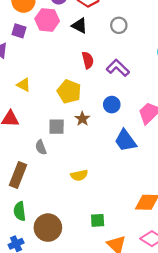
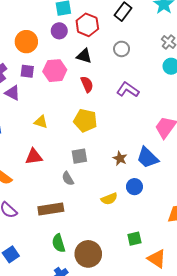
pink hexagon: (47, 20) -> (55, 71), moved
red semicircle: (88, 60) -> (87, 84), moved
blue circle: (112, 105) -> (134, 187), moved
brown star: (82, 119) -> (120, 158), moved
brown rectangle: (18, 175) -> (51, 209), turned 70

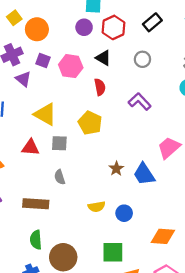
orange circle: (26, 42) -> (37, 29), moved
yellow triangle: (41, 122) -> (45, 114), size x1.6
gray square: (79, 156) -> (59, 143), moved
blue circle: (134, 187) -> (124, 213), moved
green square: (134, 239) -> (113, 252), size x1.5

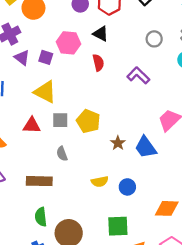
gray circle: (142, 59) -> (154, 39), moved
purple square: (43, 61) -> (46, 57), moved
yellow pentagon: (90, 123) -> (88, 121), moved

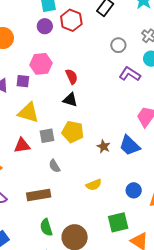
black triangle: (101, 34) -> (70, 100), moved
purple L-shape: (138, 75) -> (130, 74), moved
blue circle: (127, 187) -> (134, 190), moved

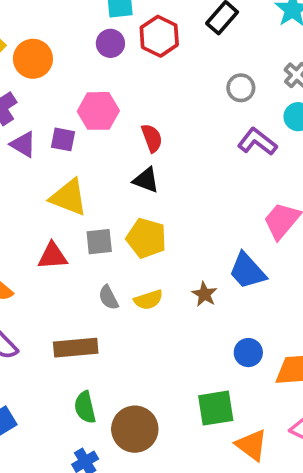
brown star: (104, 146) -> (204, 294), moved
yellow semicircle: (94, 185) -> (148, 300), moved

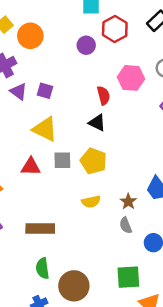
purple circle: (110, 43) -> (86, 45), moved
pink hexagon: (98, 111) -> (131, 78), moved
gray semicircle: (108, 298) -> (126, 225), moved

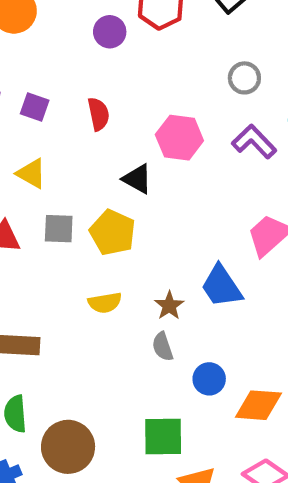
pink hexagon: (131, 78) -> (179, 138), moved
red semicircle: (104, 96) -> (99, 114), moved
black triangle: (97, 123) -> (137, 179), moved
yellow triangle: (45, 129) -> (31, 173), size x0.7

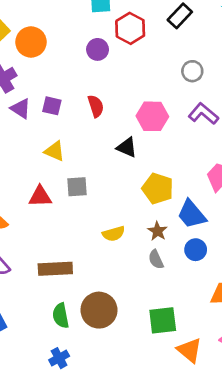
yellow pentagon: (113, 233) -> (158, 189), moved
blue circle: (209, 379) -> (196, 250), moved
brown circle: (68, 447) -> (99, 310), moved

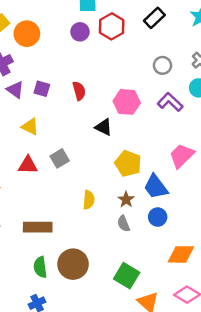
purple circle: (98, 49) -> (80, 32), moved
yellow triangle: (54, 151) -> (30, 127), moved
gray square: (77, 187) -> (60, 158), turned -30
yellow semicircle: (114, 234) -> (89, 200), turned -72
green square: (163, 320) -> (127, 276), turned 35

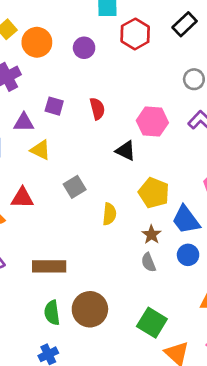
purple circle: (80, 32) -> (84, 48), moved
purple triangle: (15, 90) -> (24, 123), moved, turned -36
red triangle: (28, 165) -> (22, 198), moved
yellow semicircle: (89, 200) -> (109, 214), moved

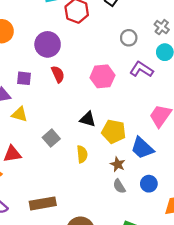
purple circle: (84, 48) -> (48, 44), moved, size x1.5
black triangle: (126, 151) -> (88, 119), moved
blue circle: (188, 255) -> (149, 184), moved

